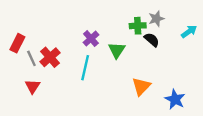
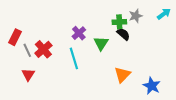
cyan arrow: (189, 32) -> (164, 14), moved
black semicircle: (152, 40) -> (123, 34), moved
cyan line: (85, 68) -> (74, 58), turned -30

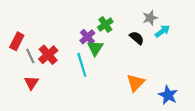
cyan arrow: (164, 14) -> (162, 31), moved
green cross: (119, 22) -> (105, 25), moved, turned -32
green triangle: (101, 43) -> (95, 48), moved

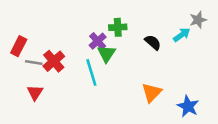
gray star: (150, 18) -> (198, 20), moved
green cross: (105, 25) -> (118, 27), turned 32
gray line: (30, 56) -> (34, 62), turned -56

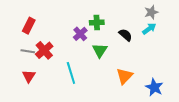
gray star: (198, 20) -> (151, 12), moved
red rectangle: (19, 46) -> (29, 26), moved
green triangle: (106, 54) -> (100, 50), moved
cyan line: (91, 72) -> (71, 73), moved

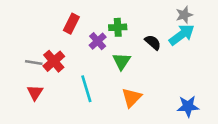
red rectangle: (29, 26) -> (71, 24), moved
cyan arrow: (149, 29) -> (182, 35), size x1.5
orange triangle: (124, 76) -> (132, 98), moved
blue star: (154, 87) -> (188, 106), turned -30

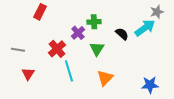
gray star: (184, 15) -> (157, 12), moved
red rectangle: (71, 24) -> (40, 12), moved
red cross: (54, 61) -> (57, 49), moved
gray line: (34, 62) -> (18, 50), moved

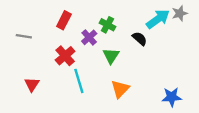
red rectangle: (40, 12) -> (64, 20), moved
green cross: (94, 22) -> (107, 25), turned 32
cyan arrow: (145, 28) -> (158, 19), moved
gray line: (18, 50) -> (24, 36), moved

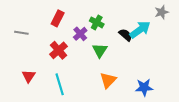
cyan arrow: (158, 19) -> (140, 30), moved
cyan line: (79, 81) -> (60, 84), moved
blue star: (172, 97) -> (144, 87), moved

